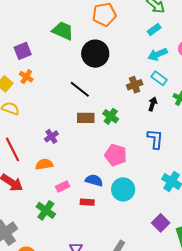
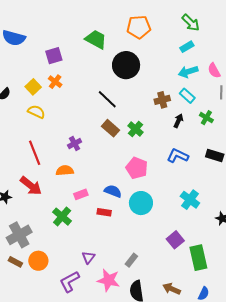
brown rectangle: (86, 118) -> (110, 128), turned 36
blue L-shape: (155, 139) -> (178, 156), turned -75

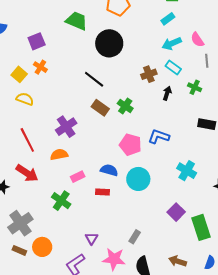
purple cross: (75, 143) -> (66, 127), size x1.5
blue L-shape: (178, 156) -> (159, 136), moved

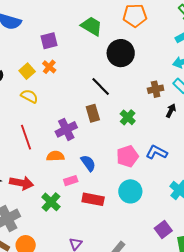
brown rectangle: (100, 108) -> (93, 113), moved, turned 30
pink pentagon: (130, 145) -> (127, 156), turned 30
blue semicircle: (109, 170) -> (88, 163), moved, turned 30
red arrow: (27, 173) -> (22, 183), moved, turned -30
red rectangle: (103, 192) -> (93, 199), size x1.5

